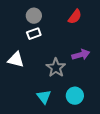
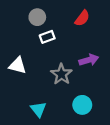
white rectangle: (34, 34) -> (47, 37), moved
cyan triangle: (44, 97) -> (38, 109), moved

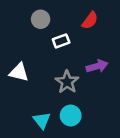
white rectangle: (47, 37) -> (61, 41), moved
cyan circle: (82, 105) -> (71, 116), moved

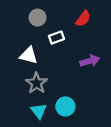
white triangle: (19, 72) -> (29, 55), moved
gray star: (67, 82) -> (36, 83), moved

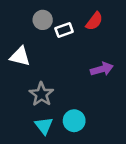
white rectangle: (56, 38) -> (64, 30), moved
white triangle: (29, 55) -> (20, 56), moved

